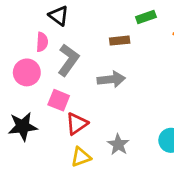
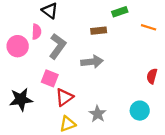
pink circle: (27, 72) -> (18, 46), moved

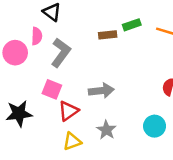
green rectangle: (120, 12) -> (132, 25), moved
gray arrow: (92, 62) -> (101, 91), moved

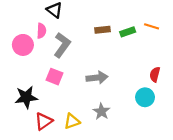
green rectangle: (132, 25) -> (128, 32), moved
red triangle: (68, 111) -> (44, 121), moved
cyan circle: (155, 126) -> (145, 97), moved

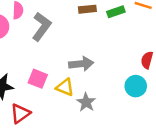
pink square: (55, 77) -> (38, 79), moved
yellow triangle: (72, 121) -> (65, 87), moved, turned 42

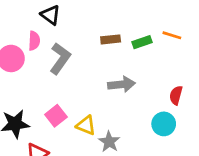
gray arrow: (81, 64) -> (121, 84), moved
pink square: (38, 79) -> (56, 116), turned 30

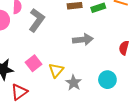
cyan circle: (164, 124) -> (107, 80), moved
yellow triangle: (86, 125) -> (56, 70), turned 49

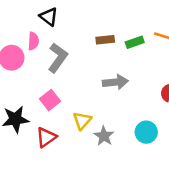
pink square: (34, 63) -> (50, 100), moved
red triangle: (19, 92) -> (46, 137), moved

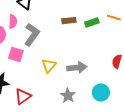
gray arrow: (115, 82) -> (77, 68), moved
pink square: (50, 100) -> (16, 55), moved, turned -35
yellow triangle: (82, 121) -> (49, 66), moved

